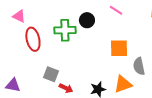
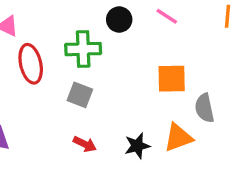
black circle: (87, 20) -> (119, 20), moved
gray square: (51, 74) -> (80, 95), moved

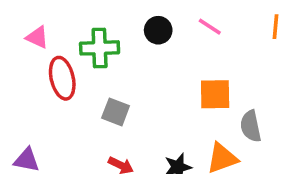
green cross: (83, 49) -> (100, 48), moved

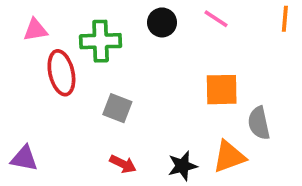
pink triangle: (37, 37) -> (35, 30), turned -35

